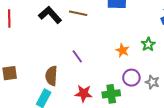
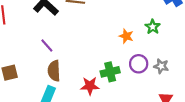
purple line: (77, 56) -> (47, 46), moved
green cross: (111, 94) -> (110, 72), moved

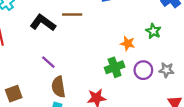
green cross: (110, 72) -> (115, 67), moved

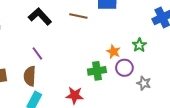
brown line: (72, 15) -> (78, 16), moved
purple circle: (143, 70) -> (124, 68), moved
brown semicircle: (58, 87) -> (30, 76), moved

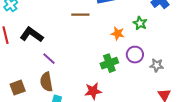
black L-shape: (40, 16) -> (32, 35), moved
green star: (139, 45) -> (140, 23), moved
orange star: (113, 52) -> (118, 34), moved

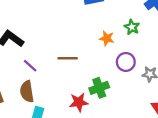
brown line: (80, 15) -> (68, 58), moved
green cross: (109, 63) -> (99, 88), moved

